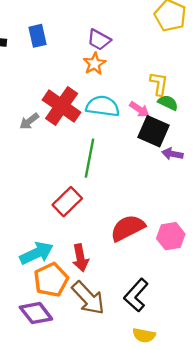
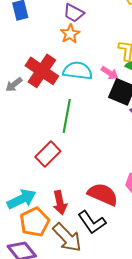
red semicircle: (128, 228) -> (103, 194), moved, turned 52
black L-shape: (136, 295) -> (92, 222), moved, turned -76

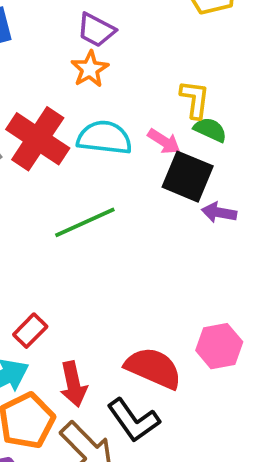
green line: (67, 116) -> (85, 222), turned 56
red rectangle: (48, 154) -> (30, 331), moved, size x0.7

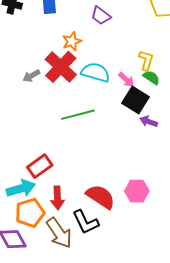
orange star: (90, 69) -> (72, 41), moved
red rectangle: (30, 331) -> (40, 166), size x1.4

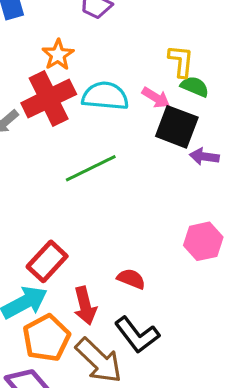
red cross: (61, 67) -> (49, 99), turned 32
pink hexagon: (137, 191) -> (203, 241), moved
red semicircle: (101, 197) -> (131, 279), moved, size x0.6

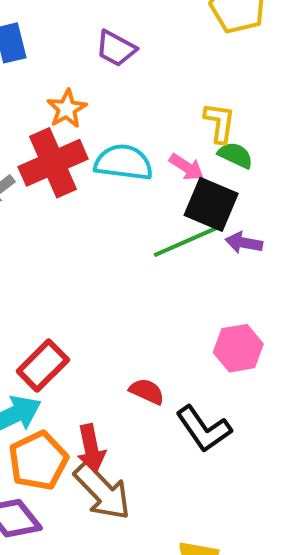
green line: (91, 168) -> (185, 242), moved
red arrow: (85, 306) -> (91, 448), moved
black L-shape: (137, 335) -> (204, 429), moved

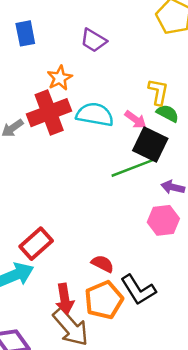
purple arrow: (244, 243) -> (173, 187), moved
pink hexagon: (238, 348) -> (163, 220), moved
orange pentagon: (38, 461) -> (104, 300), moved

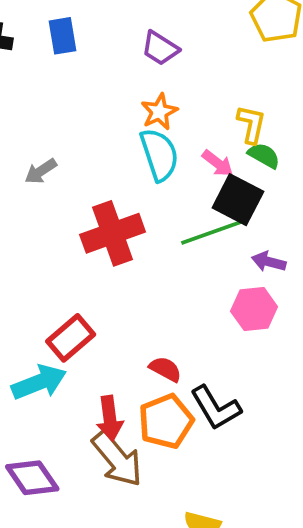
orange star: (60, 78) -> (159, 112), moved
red cross: (49, 113) -> (113, 233), moved
cyan semicircle: (95, 115) -> (159, 155), turned 60

